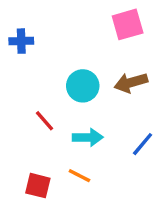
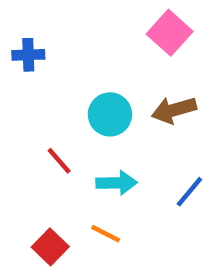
pink square: (128, 24) -> (170, 33), turned -32
red square: (38, 186) -> (50, 247), turned 30

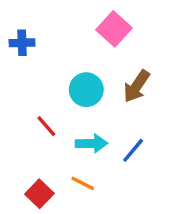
pink square: (170, 33) -> (114, 29), moved
brown arrow: (174, 110) -> (137, 86), turned -40
blue line: (189, 192) -> (133, 150), moved

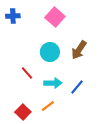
pink square: (114, 29) -> (55, 17), moved
blue cross: (22, 43) -> (13, 16), moved
orange line: (83, 183) -> (48, 106), turned -64

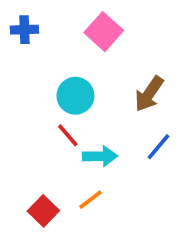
cyan circle: (50, 52) -> (75, 96), moved
red line: (27, 73) -> (68, 135), moved
blue line: (77, 87) -> (159, 147), moved

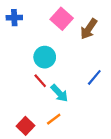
brown arrow: (149, 94) -> (89, 29), moved
blue line: (159, 147) -> (94, 77), moved
cyan arrow: (100, 156) -> (59, 93), turned 48

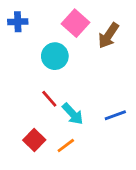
cyan circle: (45, 57) -> (55, 56), moved
blue line: (94, 77) -> (115, 115), moved, turned 30
red square: (26, 126) -> (34, 140), moved

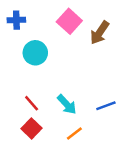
cyan circle: (55, 56) -> (35, 53), moved
red line: (49, 99) -> (32, 103), moved
orange line: (66, 145) -> (74, 133), moved

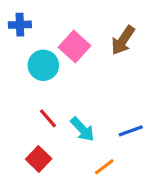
pink square: (69, 21) -> (75, 47), moved
red line: (32, 103) -> (48, 118), moved
orange line: (74, 133) -> (104, 167), moved

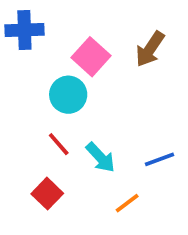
blue cross: (20, 25) -> (24, 30), size x1.4
cyan circle: (43, 65) -> (68, 95), moved

